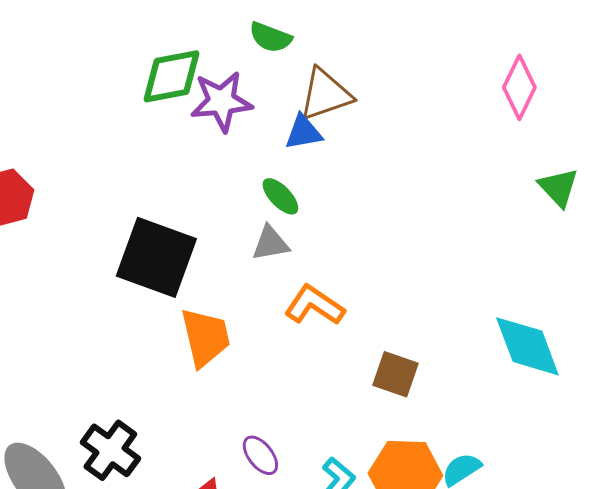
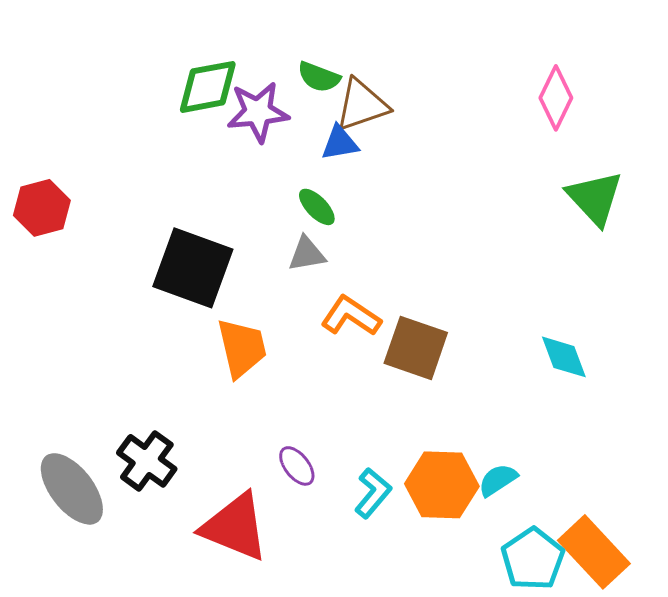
green semicircle: (270, 37) -> (319, 77), moved
green triangle: (558, 187) -> (595, 198), size x1.4
cyan diamond: (527, 346) -> (564, 357), size x0.7
brown square: (395, 374) -> (416, 348), moved, size x1.4

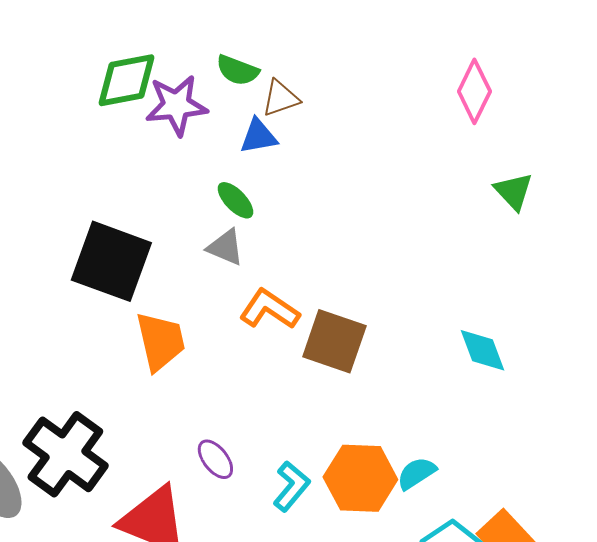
brown triangle: (362, 105) -> (280, 98), size x0.7
green triangle: (595, 198) -> (513, 191), size x0.7
gray triangle: (307, 254) -> (225, 247), turned 33
black cross: (147, 461) -> (65, 454), size x1.4

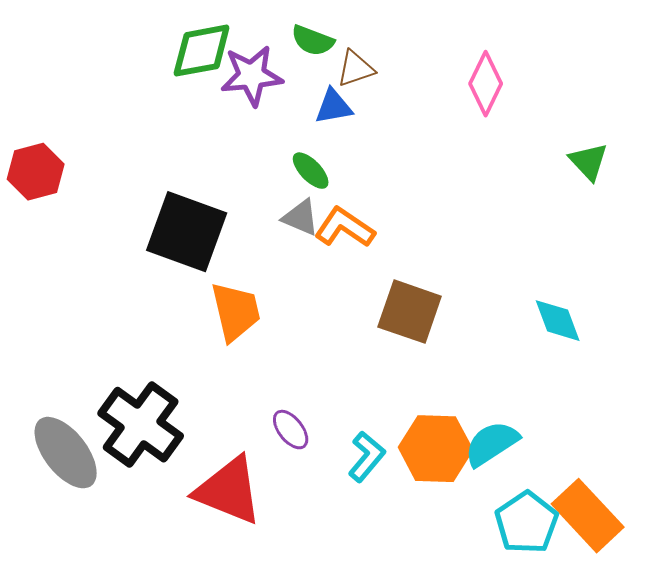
pink diamond: (474, 91) -> (486, 84), moved
orange L-shape: (269, 309) -> (345, 228), moved
cyan semicircle: (416, 473) -> (492, 444), size x1.4

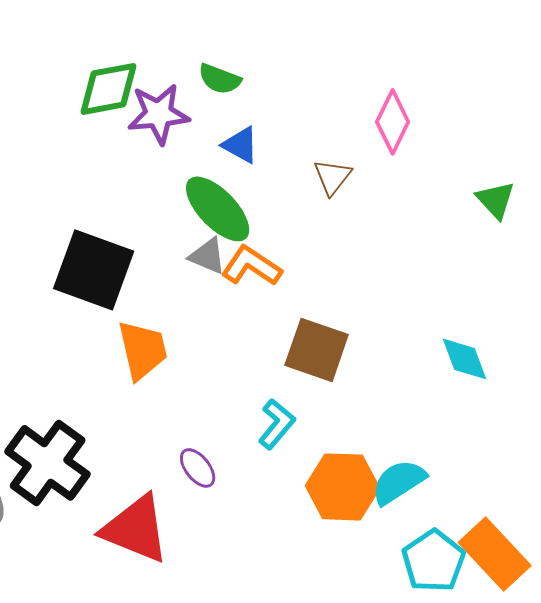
brown triangle: (356, 69) -> (333, 177), moved, turned -33
blue triangle: (334, 107) -> (241, 145), turned 39
green ellipse: (311, 171) -> (218, 209), size x1.8
cyan L-shape: (367, 457) -> (277, 424), moved

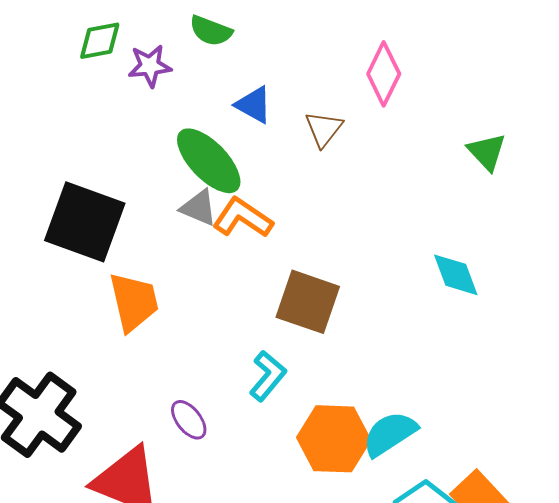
green diamond: (109, 89) -> (100, 41), size x0.7
purple star: (159, 114) -> (150, 66), size x0.7
blue triangle: (241, 145) -> (254, 105), moved
cyan diamond: (465, 359) -> (456, 275), moved

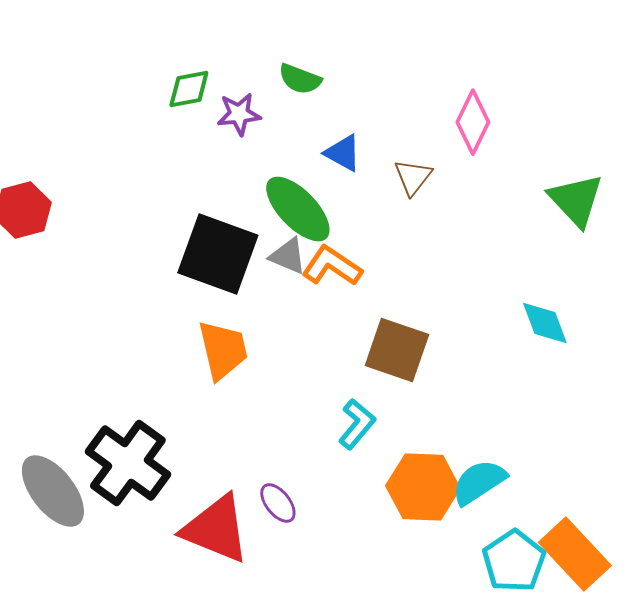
green triangle: (487, 152) -> (576, 200), size x1.4
black square: (85, 222) -> (218, 254), moved
purple ellipse: (189, 420) -> (278, 503), moved

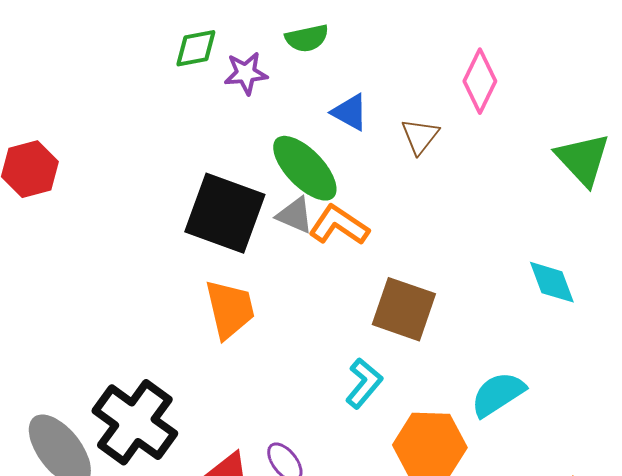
green semicircle: (300, 79) -> (307, 38), turned -33
cyan semicircle: (479, 482) -> (498, 394), moved

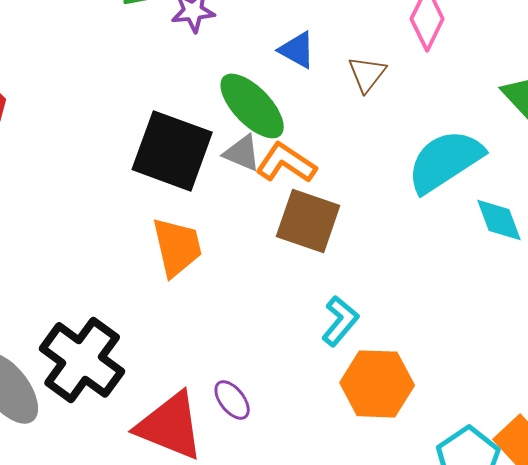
brown square: (404, 309) -> (308, 221), moved
cyan L-shape: (364, 383) -> (340, 321), moved
cyan semicircle: (498, 394) -> (445, 161), moved, size x1.4

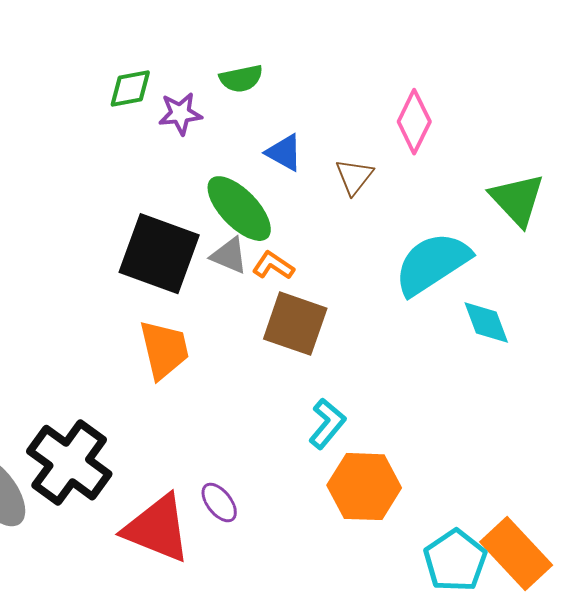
orange L-shape: (286, 163) -> (273, 266), size x0.7

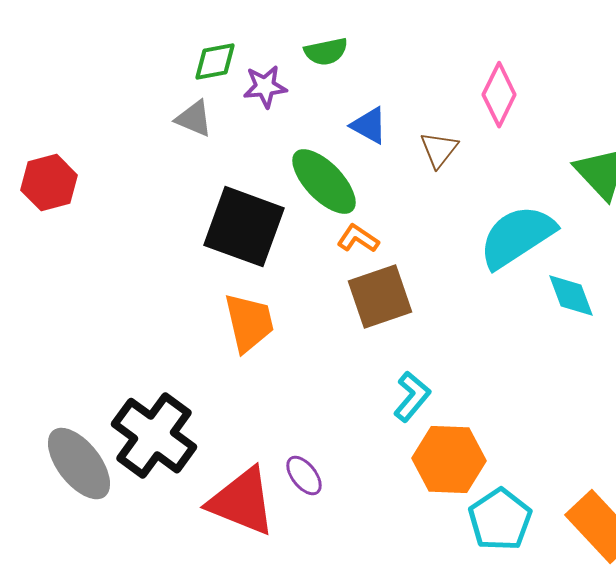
gray triangle: (229, 256) -> (194, 119), moved
brown square: (295, 324) -> (380, 297), turned -38
cyan pentagon: (455, 561) -> (500, 520), moved

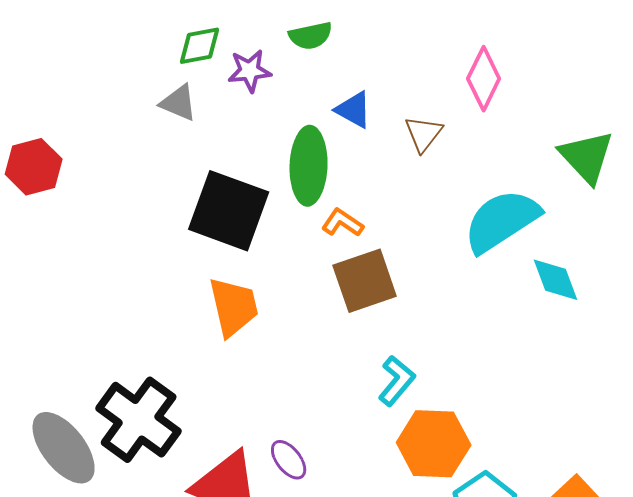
green ellipse: (324, 182) -> (309, 166), turned 46

